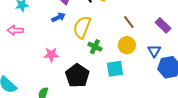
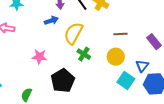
brown line: (129, 22) -> (121, 34), turned -64
cyan square: (115, 69) -> (126, 81), moved, turned 36

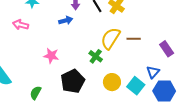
yellow semicircle: (73, 33) -> (111, 38), moved
yellow circle: (116, 57) -> (112, 82), moved

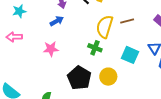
pink star: (51, 56) -> (51, 49), moved
yellow circle: (112, 82) -> (108, 77), moved
cyan square: (136, 86) -> (130, 55), moved

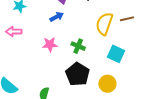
green cross: (95, 48) -> (78, 46), moved
cyan square: (130, 55) -> (116, 54), moved
yellow circle: (108, 77) -> (107, 84), moved

